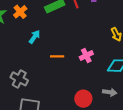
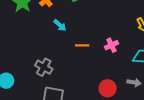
cyan arrow: (34, 37) -> (60, 25), turned 96

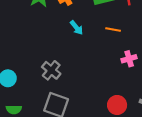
orange line: (82, 45) -> (113, 30), moved

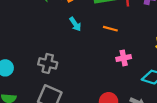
gray cross: (51, 70) -> (48, 63), turned -30

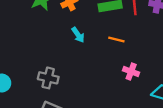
pink cross: (124, 58) -> (131, 71), turned 32

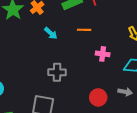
gray cross: (48, 78) -> (57, 72), moved

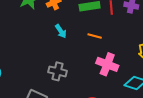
pink cross: (103, 54) -> (107, 64), size x1.5

